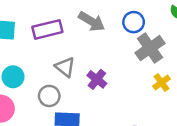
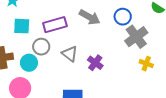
yellow cross: (162, 82) -> (146, 64), turned -32
gray circle: (49, 96) -> (41, 47), moved

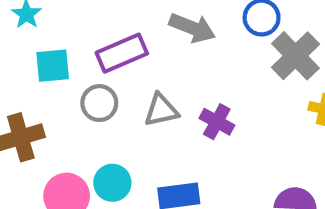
gray triangle: (70, 54) -> (161, 110), turned -42
cyan circle: (29, 63) -> (112, 183), moved

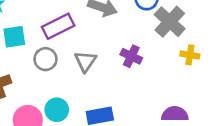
gray triangle: (161, 110) -> (85, 61), turned -40
purple cross: (217, 122) -> (131, 56), moved

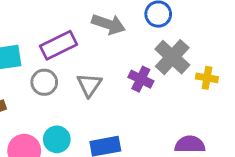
gray cross: (170, 22) -> (172, 57), moved

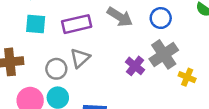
gray circle: (44, 82) -> (56, 69), moved
gray triangle: (89, 85) -> (80, 58), moved

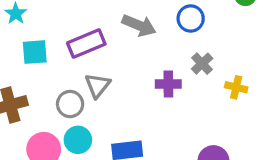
gray cross: (164, 54) -> (202, 64), size x0.6
purple cross: (135, 66) -> (168, 84), turned -30

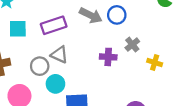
blue circle: (191, 18) -> (117, 15), moved
gray triangle: (98, 85) -> (59, 55), turned -48
cyan circle: (78, 140) -> (55, 84), moved

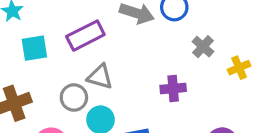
purple cross: (108, 57) -> (173, 88), moved
yellow cross: (155, 62) -> (239, 68), turned -32

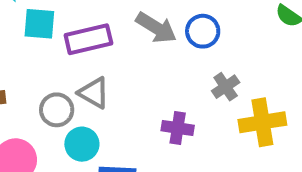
cyan square: (34, 48) -> (39, 24), moved
yellow cross: (239, 68) -> (262, 122), size x1.6

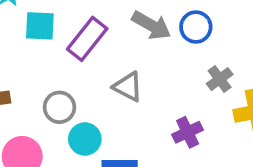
purple rectangle: (88, 39) -> (87, 39), turned -36
gray triangle: (94, 93) -> (128, 87), moved
purple cross: (178, 128) -> (188, 132), moved, turned -32

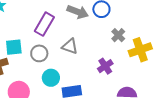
cyan square: (40, 26) -> (14, 47), moved
gray circle: (59, 107) -> (39, 53), moved

